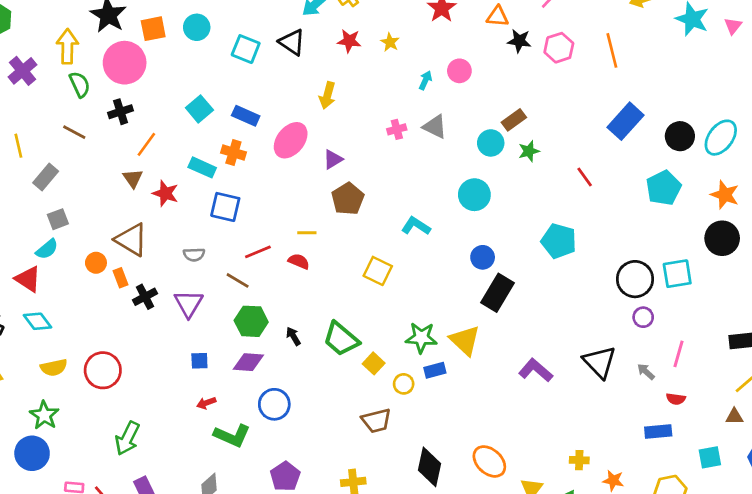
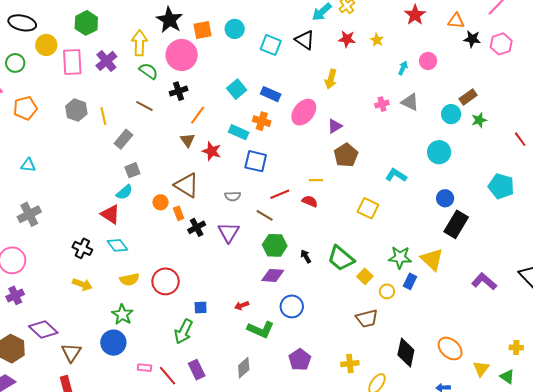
green semicircle: (80, 84) -> (148, 71), turned -30
blue square: (199, 361) -> (201, 307), moved
blue rectangle: (435, 370) -> (410, 281), turned -49

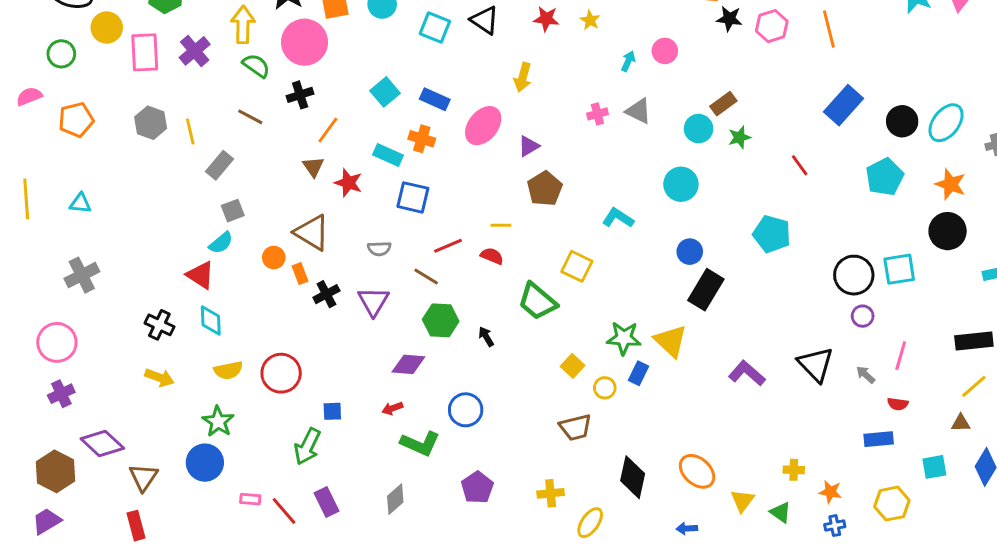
cyan diamond: (117, 245) -> (211, 320), turned 35
green trapezoid: (341, 258) -> (537, 301), moved
purple diamond: (273, 275) -> (408, 364), moved

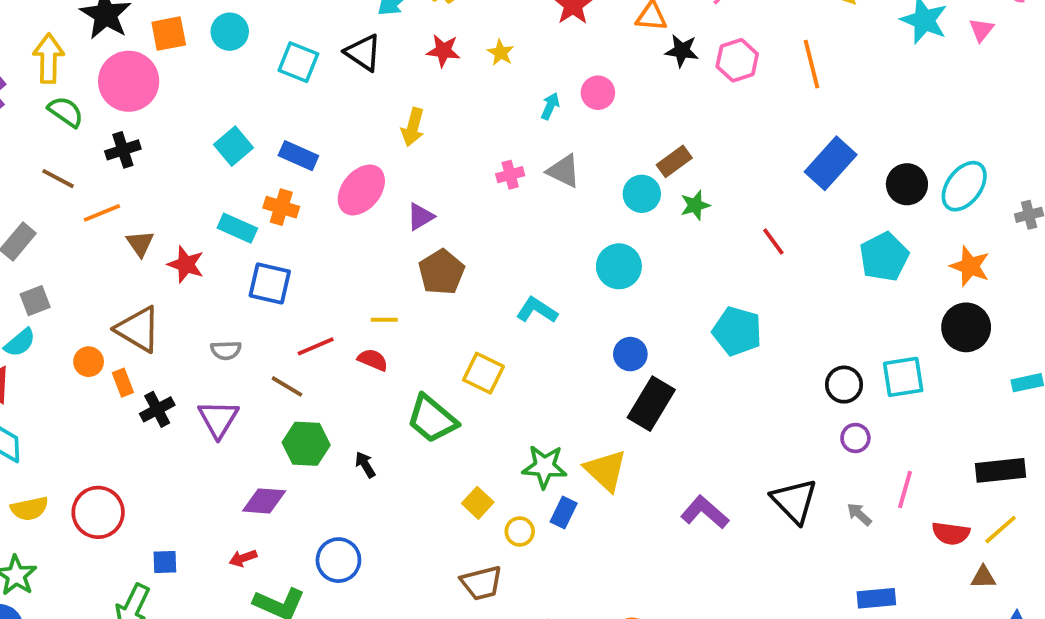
orange line: (328, 130) -> (102, 213), moved, turned 32
black circle: (854, 275) -> (844, 385), size x0.7
red semicircle: (898, 404) -> (951, 533), moved, size x1.4

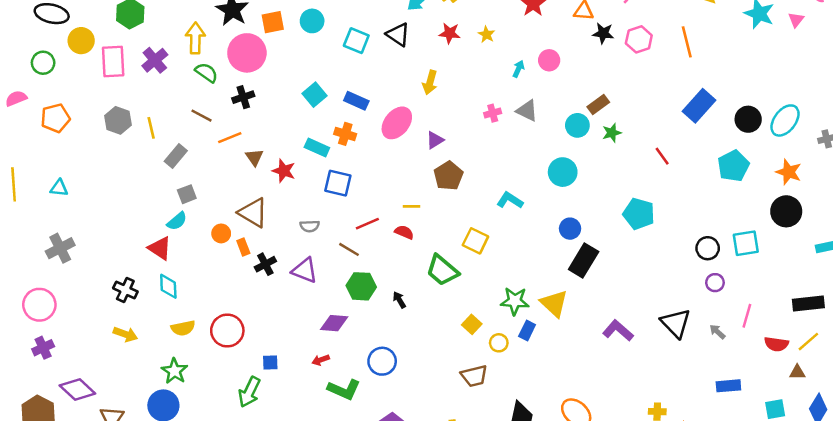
purple triangle: (218, 419) -> (305, 270), turned -40

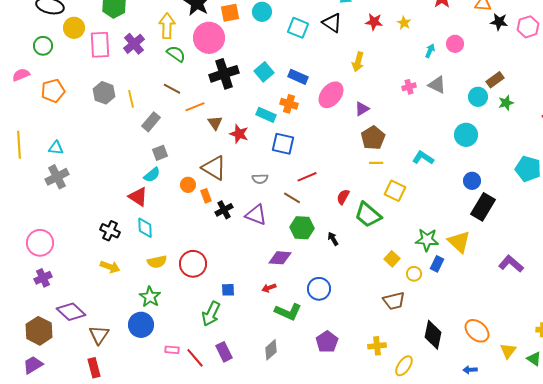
black cross: (243, 97) -> (224, 74), moved, size x1.6
yellow line: (412, 206) -> (376, 163), moved
red semicircle: (404, 232) -> (343, 197), moved, turned -84
gray cross: (60, 248) -> (57, 177), moved

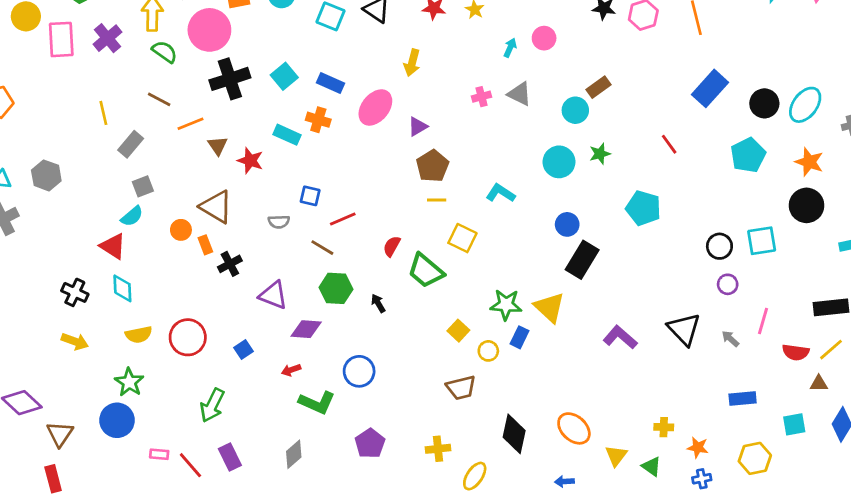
gray hexagon: (104, 93) -> (46, 175), moved
green star: (506, 103) -> (600, 154), moved
blue square: (283, 144) -> (310, 196), moved, size x0.7
purple triangle: (256, 215) -> (273, 295), moved
blue square: (228, 290) -> (243, 350), moved, turned -32

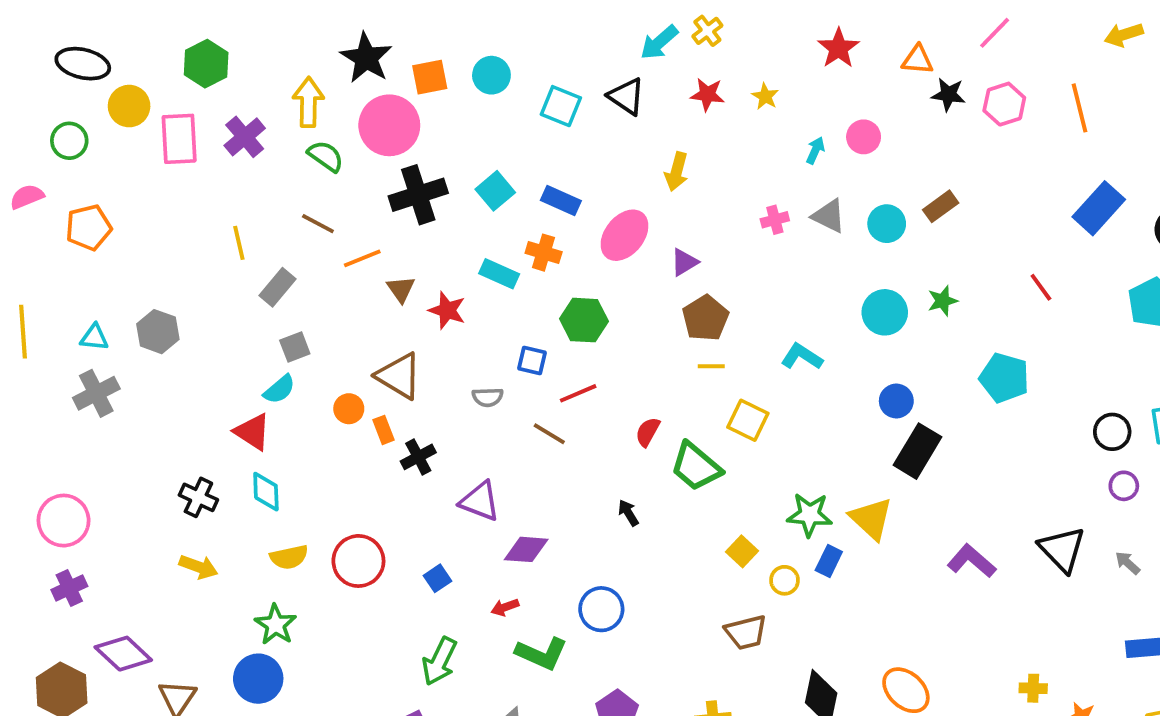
cyan circle: (575, 110) -> (887, 224), moved
green hexagon: (336, 288) -> (584, 320), moved
green arrow: (212, 405) -> (439, 661), moved

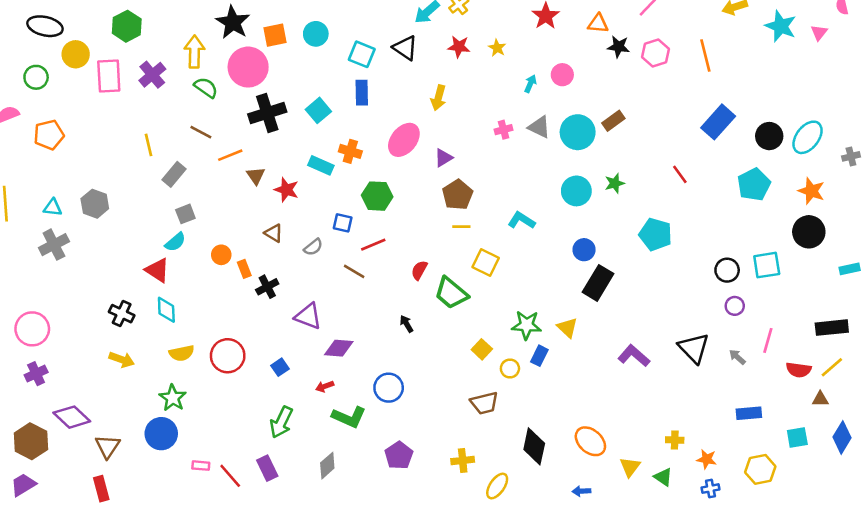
blue rectangle: (561, 200) -> (362, 93), moved, turned 65
cyan circle: (887, 224) -> (578, 132), size x1.4
brown triangle: (399, 376) -> (274, 233), moved, size x0.6
gray semicircle: (488, 397) -> (313, 247), turned -36
yellow triangle: (871, 519) -> (567, 328), size x0.7

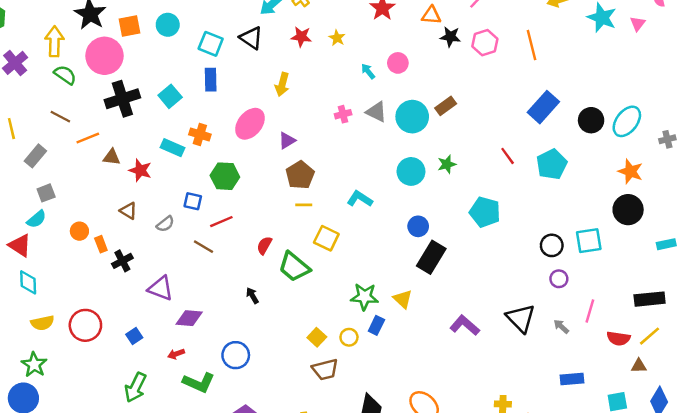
cyan arrow: (530, 84) -> (368, 71), turned -63
brown triangle: (256, 176) -> (112, 157), turned -48
cyan pentagon: (754, 185) -> (552, 164), moved
yellow square: (482, 349) -> (317, 337), moved

